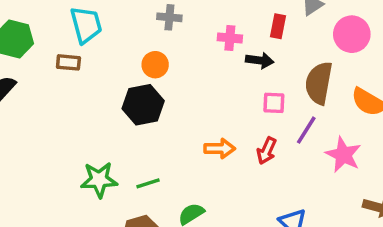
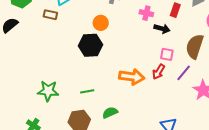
orange arrow: (220, 148) -> (132, 77), size x1.4
red arrow: (267, 151) -> (159, 72), moved
green star: (99, 180) -> (48, 91), moved

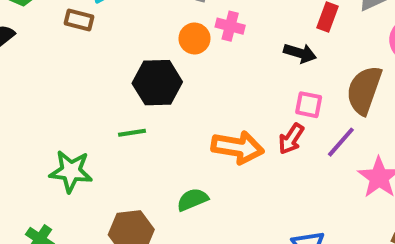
pink cross: (146, 13) -> (230, 26), moved
orange circle: (101, 23) -> (194, 38), moved
green line: (87, 91) -> (132, 133), moved
green semicircle: (110, 113) -> (192, 200), moved

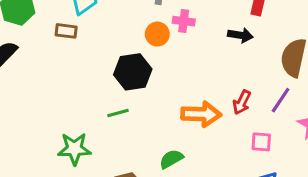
pink square: (309, 105) -> (261, 142), moved

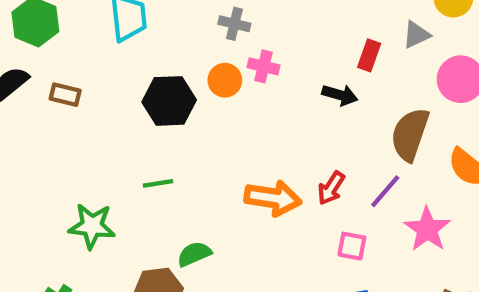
brown rectangle: (66, 31) -> (65, 95), moved
black hexagon: (133, 72) -> (169, 101), moved
green semicircle: (171, 159) -> (194, 254), moved

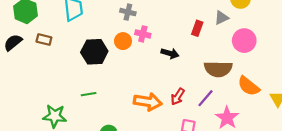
brown rectangle: (65, 95) -> (44, 40), moved
black arrow: (340, 95) -> (170, 53), moved
brown semicircle: (410, 134) -> (218, 69), turned -108

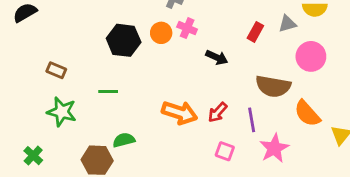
brown rectangle: (44, 40) -> (56, 70), moved
purple line: (205, 98) -> (252, 120), turned -60

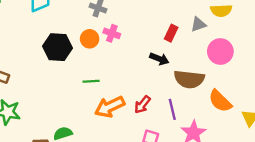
black arrow: (217, 57) -> (159, 59), moved
green line: (108, 92) -> (91, 81), moved
orange arrow: (180, 113) -> (110, 107), turned 140

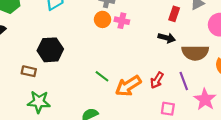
orange circle: (90, 39) -> (103, 19), moved
black hexagon: (58, 47) -> (50, 50), moved
green line: (91, 81) -> (102, 76), moved, turned 48

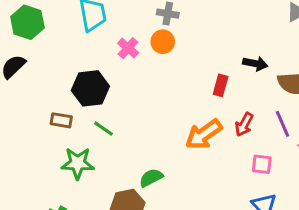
red rectangle: (174, 14) -> (221, 85), moved
pink cross: (122, 21) -> (128, 48), moved, turned 32
green line: (102, 76) -> (103, 129), moved

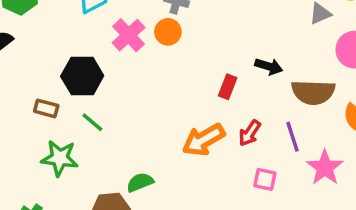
pink cross: (128, 48) -> (129, 35), size x1.4

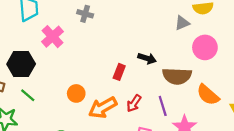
orange circle: (168, 32) -> (76, 93), moved

